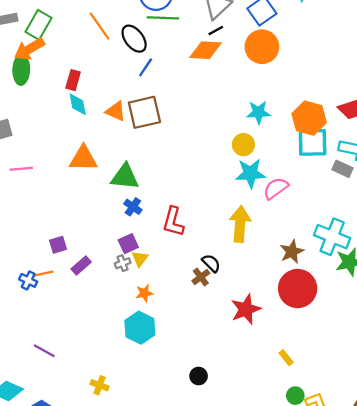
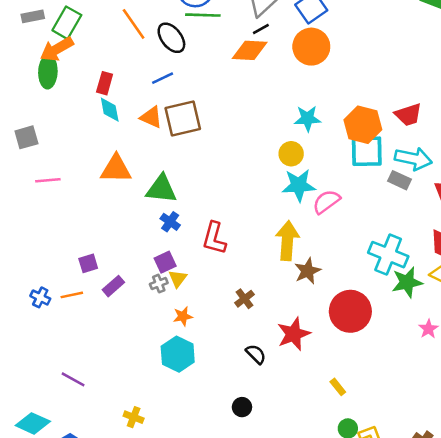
blue line: (146, 67) -> (163, 78), moved, turned 30
brown star: (292, 252) -> (308, 271), moved
black semicircle: (211, 263) -> (256, 354), moved
blue cross: (28, 280) -> (40, 297), moved

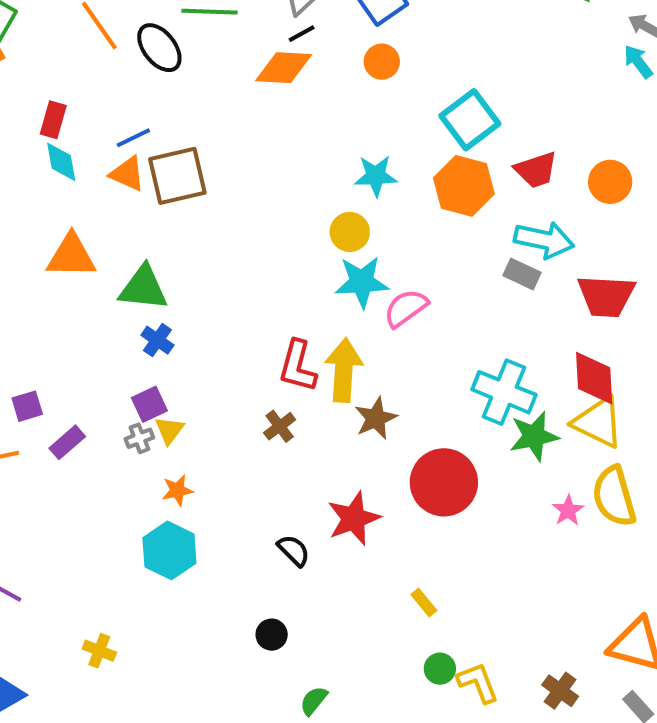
orange circle: (311, 47) -> (382, 62), size x0.6
blue line: (163, 78) -> (133, 138), moved
cyan square: (367, 151) -> (470, 120), moved, turned -36
red L-shape: (214, 238) -> (298, 366), moved
brown cross: (244, 299) -> (280, 426), moved

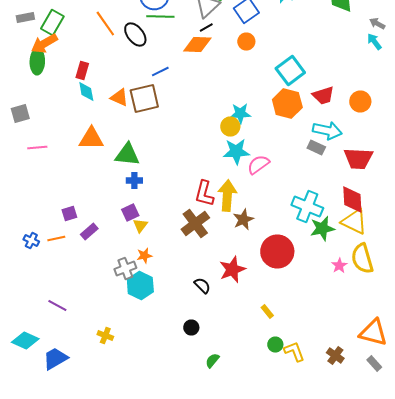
blue line: (133, 138) -> (160, 72), moved
cyan star: (376, 176) -> (240, 114), moved
blue cross: (157, 340) -> (134, 180), turned -35
brown cross: (280, 426) -> (195, 224), size x1.8
gray cross: (139, 438) -> (125, 268), moved, size x1.5

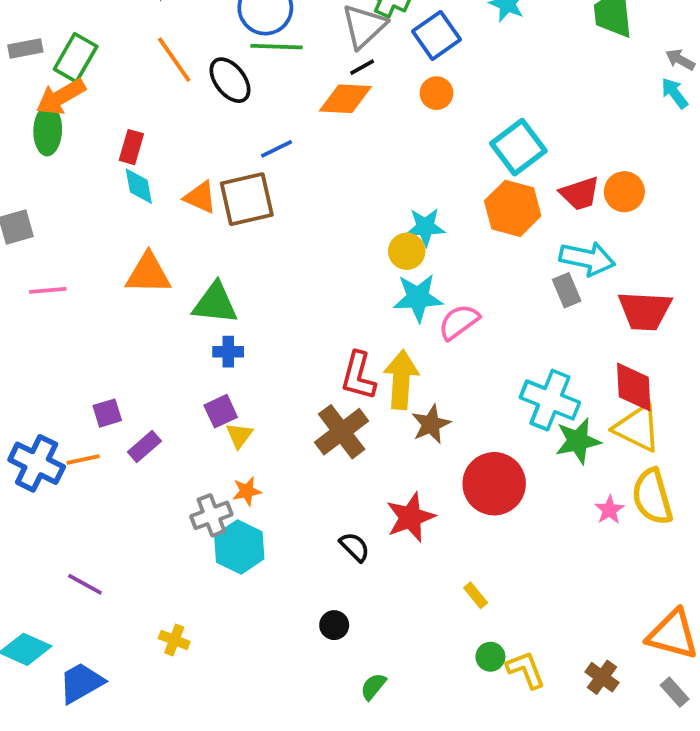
orange circle: (360, 102) -> (624, 192), moved
gray rectangle: (316, 148) -> (567, 290), turned 42
blue cross: (31, 240) -> (37, 463), size x1.8

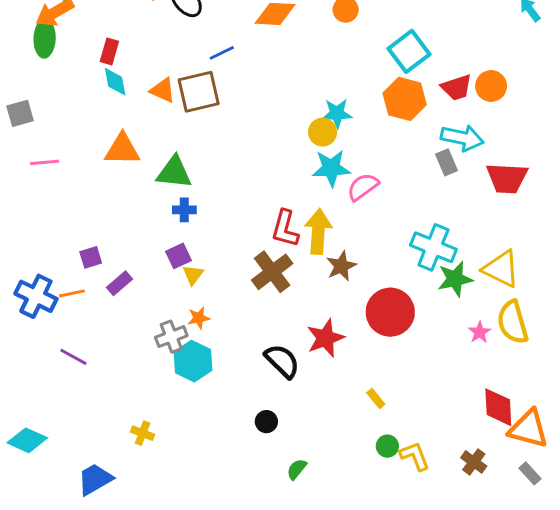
red diamond: (634, 387) -> (498, 407), moved
black semicircle: (355, 547) -> (282, 361), size x1.5
purple line: (85, 584) -> (73, 357), moved
blue trapezoid: (81, 683) -> (95, 479), moved

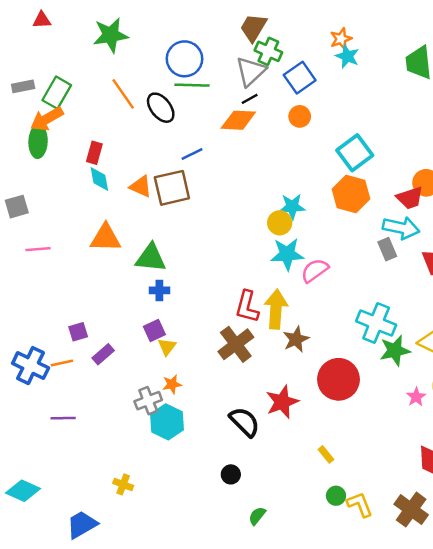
red trapezoid: (457, 87) -> (410, 198), moved
purple line: (73, 357) -> (63, 418), turned -30
brown cross: (474, 462) -> (411, 510), size x1.5

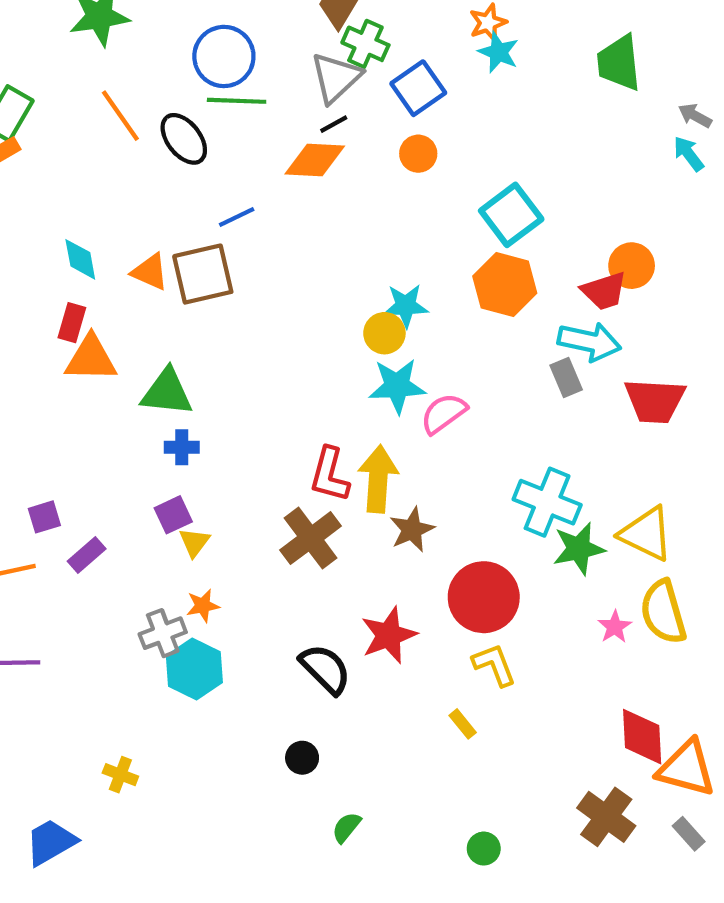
red rectangle: (94, 153) -> (72, 323), moved
green circle: (336, 496) -> (484, 849), moved
yellow L-shape: (360, 505) -> (494, 665), moved

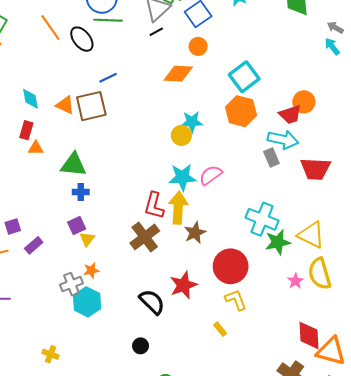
orange diamond: (315, 160) -> (178, 74), moved
orange triangle: (91, 359) -> (36, 148), size x0.6
cyan star: (397, 386) -> (182, 177), moved

